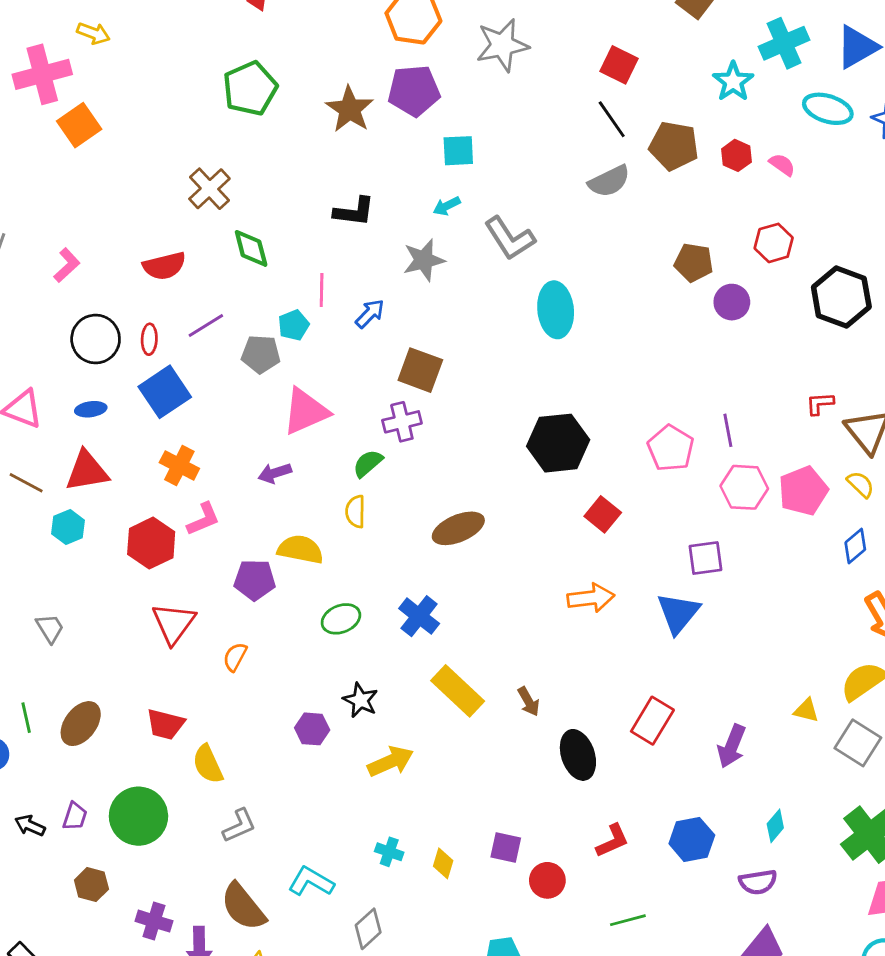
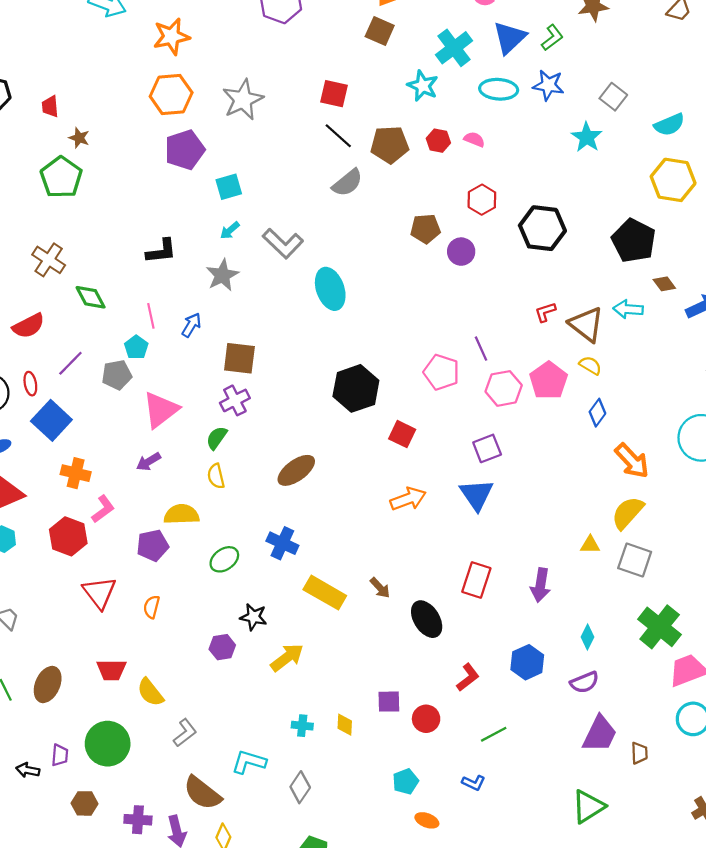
brown star: (350, 109) -> (79, 138), moved, size x0.6

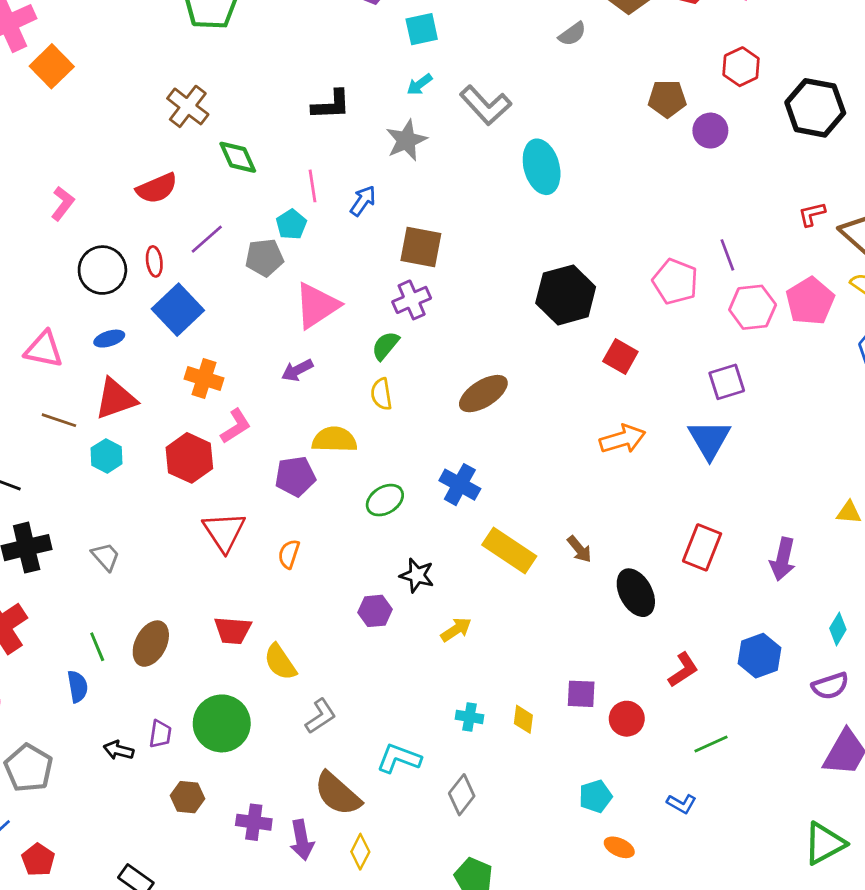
gray semicircle: (347, 183) -> (572, 34), size x0.7
yellow arrow: (287, 658) -> (456, 630), size x0.7

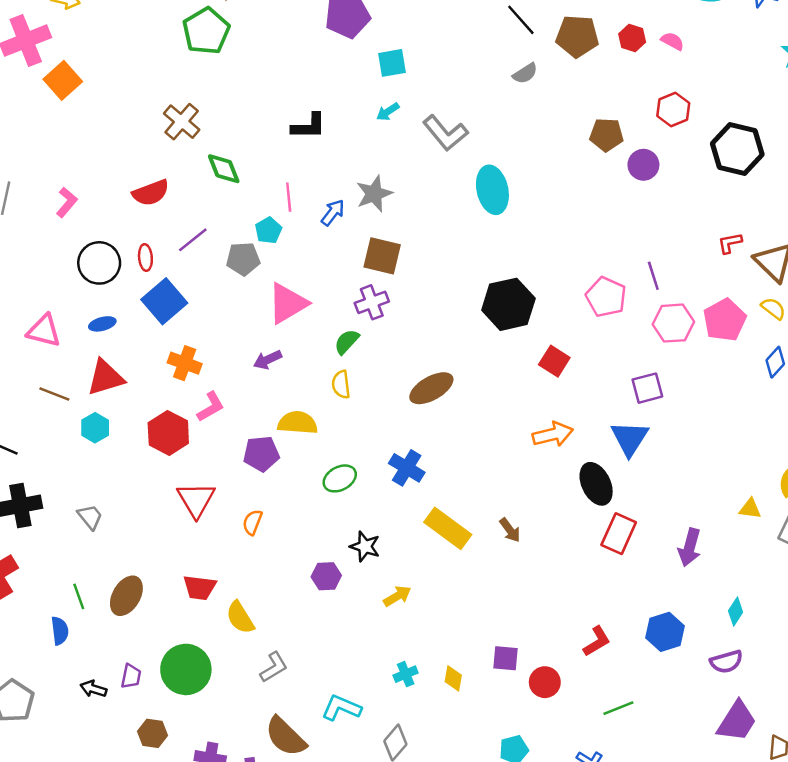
gray star: (406, 140) -> (374, 194), moved
black ellipse: (636, 593) -> (596, 484), moved
cyan cross: (469, 717) -> (406, 674), turned -35

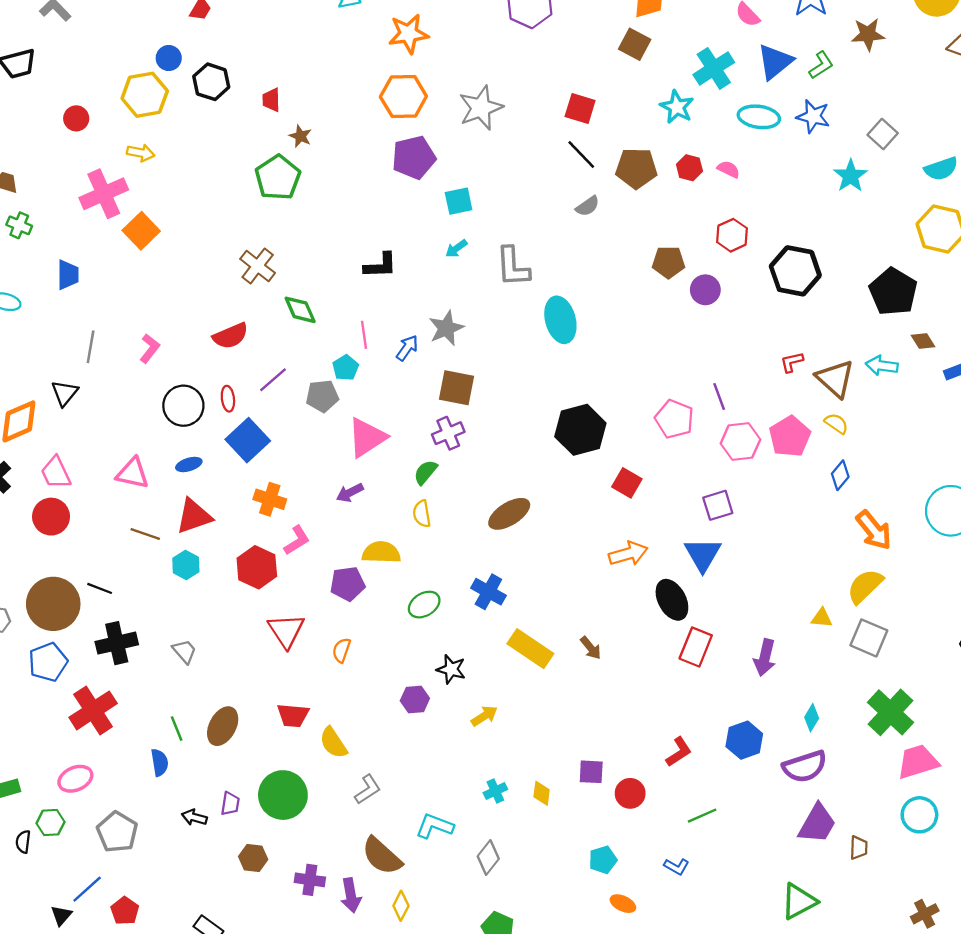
gray L-shape: (445, 133) -> (513, 267), turned 39
purple semicircle: (726, 662) -> (805, 766), size x1.4

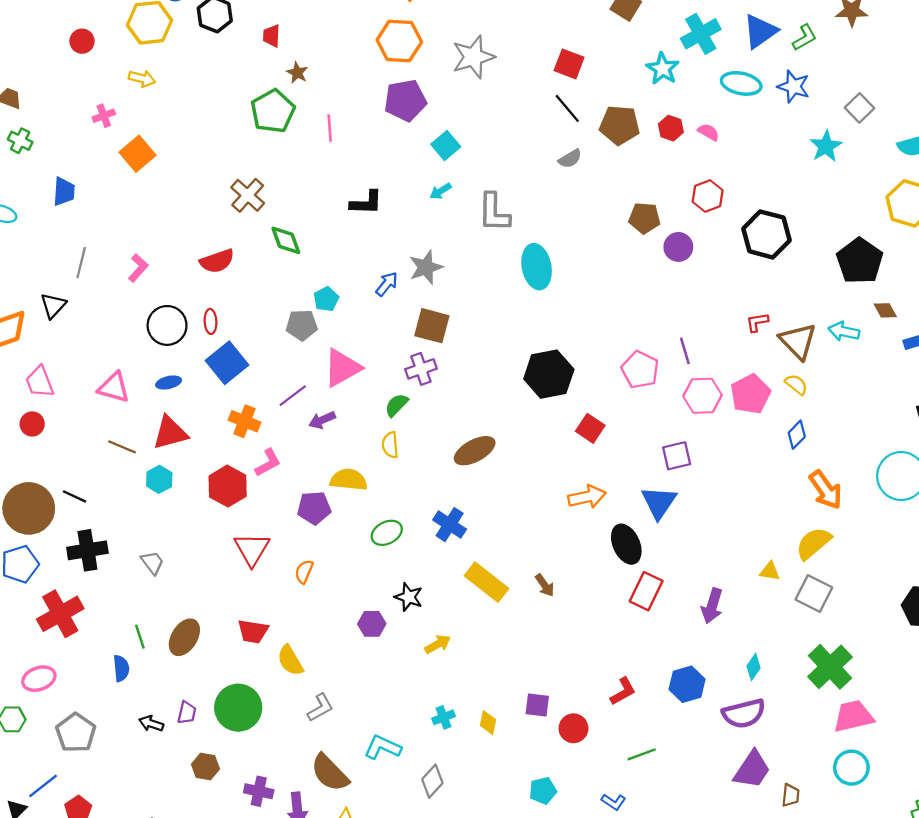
pink cross: (104, 194) -> (104, 116), size x0.5
cyan square: (459, 201) -> (446, 146), turned -32
pink line: (364, 335) -> (330, 128), moved
purple line: (273, 380) -> (293, 396), moved
red circle: (51, 517) -> (32, 424), size x0.7

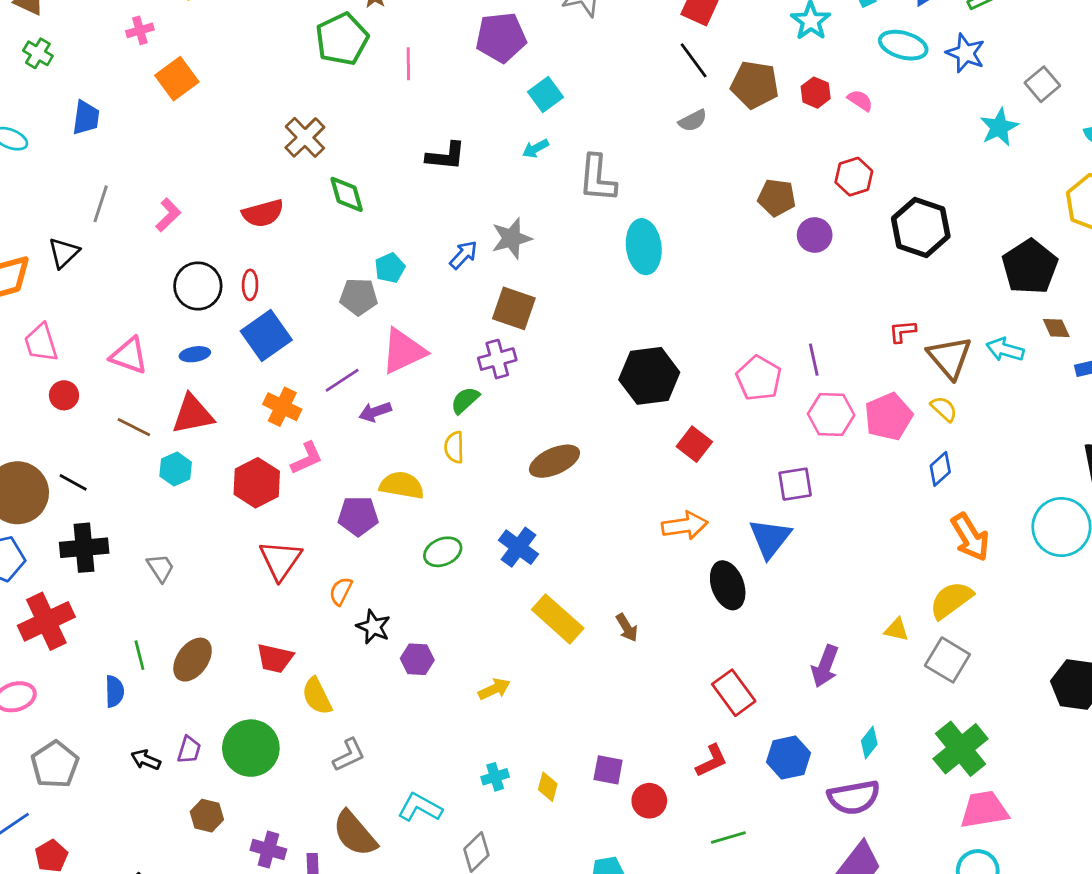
red circle: (32, 424) -> (64, 395), moved
red rectangle: (646, 591) -> (734, 693), moved, turned -66
black star: (409, 597) -> (373, 627), moved

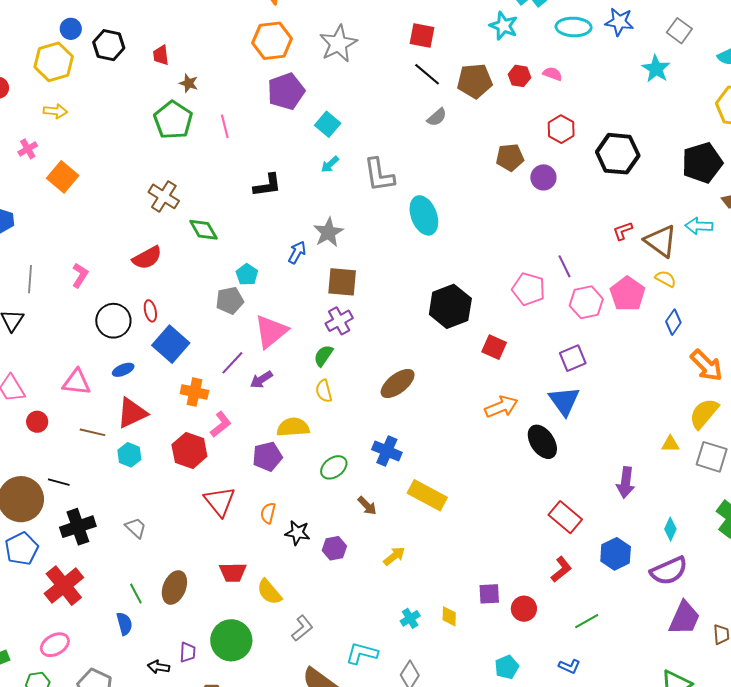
black pentagon: (1030, 267) -> (702, 163), turned 30
brown arrow: (627, 628) -> (367, 506), moved

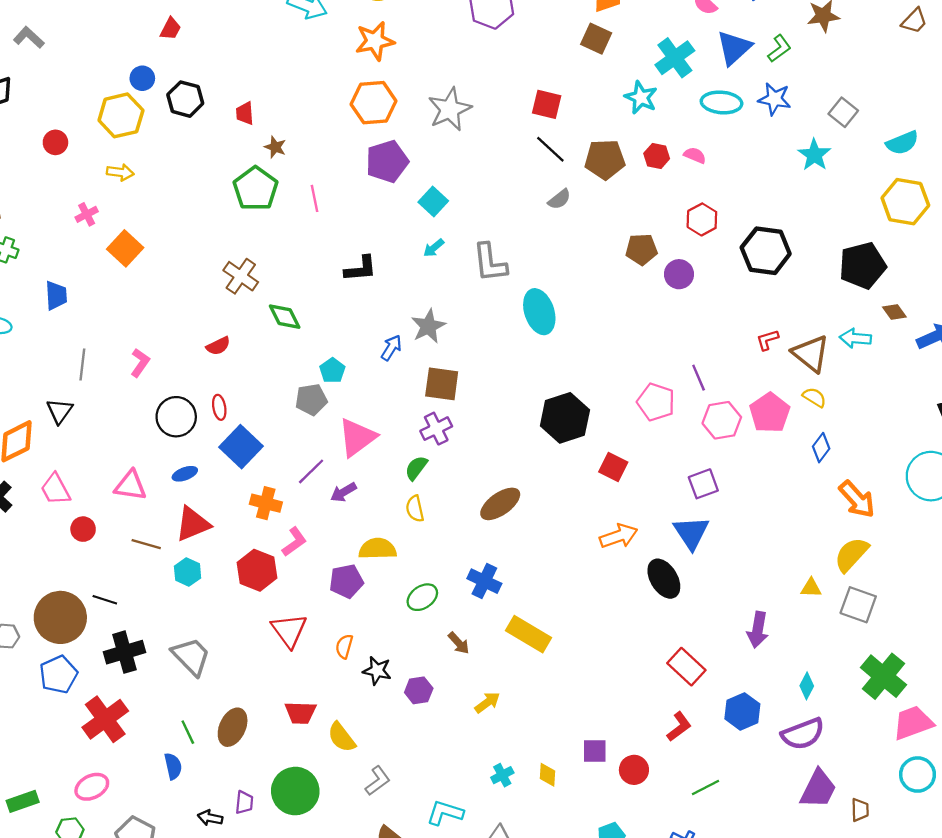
red semicircle: (147, 258) -> (218, 346), size x0.7
gray trapezoid: (136, 528) -> (191, 656), size x1.6

